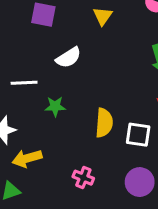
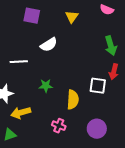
green star: (55, 106) -> (46, 86), moved
yellow semicircle: (104, 123) -> (73, 100), moved
white square: (138, 135) -> (98, 86), moved

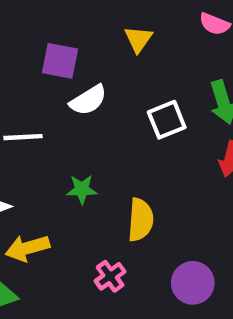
purple square: (32, 16) -> (60, 61), moved
white square: (98, 86) -> (167, 120), moved, turned -30
pink cross: (59, 126) -> (110, 276), turned 32

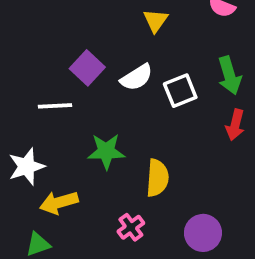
purple square: (60, 61) -> (87, 68), moved, turned 32
white semicircle: (88, 100) -> (137, 77), moved
green star: (82, 189) -> (106, 151), size x1.4

